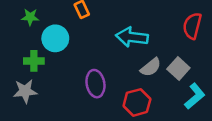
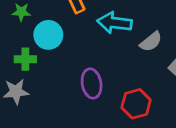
cyan arrow: (132, 37) -> (114, 23), moved
gray semicircle: (151, 67) -> (151, 42), moved

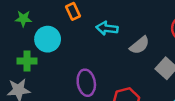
cyan arrow: (114, 23) -> (107, 28), size x0.7

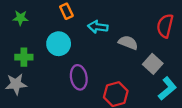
cyan circle: (48, 39) -> (59, 44), moved
gray semicircle: (140, 45) -> (128, 43), turned -120

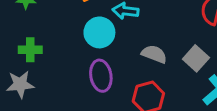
gray semicircle: (128, 43) -> (154, 54), moved
cyan circle: (59, 44) -> (99, 32), moved

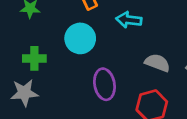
cyan circle: (99, 32) -> (80, 38), moved

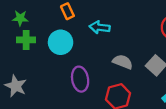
green cross: (34, 58) -> (26, 40), moved
gray star: (24, 93) -> (16, 86), turned 30

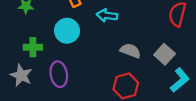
green cross: (26, 40) -> (33, 47), moved
purple ellipse: (80, 79) -> (59, 74), moved

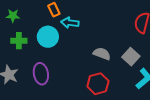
cyan arrow: (107, 15) -> (70, 23), moved
green cross: (33, 47) -> (19, 41), moved

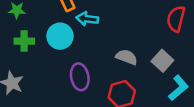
purple ellipse: (41, 74) -> (80, 77), moved

